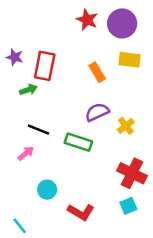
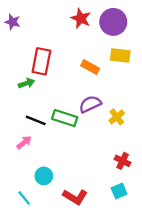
purple star: (15, 57) -> (13, 22), moved
orange rectangle: (97, 72) -> (90, 67), turned -30
green rectangle: (78, 142) -> (65, 118), moved
red cross: (132, 173) -> (123, 161), size x0.6
cyan line: (20, 226) -> (24, 198), moved

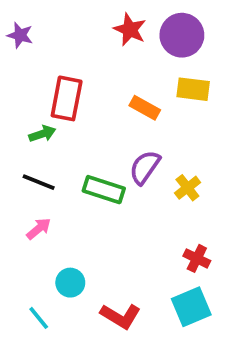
purple semicircle: (90, 104) -> (145, 167), turned -30
black line: (36, 120) -> (39, 182), moved
cyan square: (119, 191) -> (191, 307), size x1.5

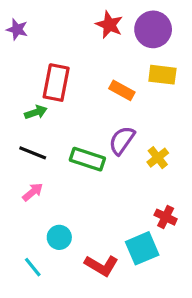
cyan square: (191, 307) -> (142, 248), moved

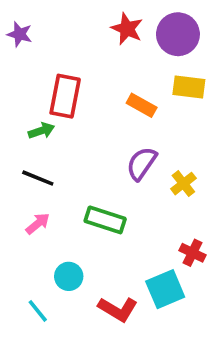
green rectangle: (87, 159) -> (105, 220), moved

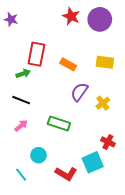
yellow rectangle: (189, 87) -> (105, 62), moved
orange rectangle: (142, 105) -> (68, 64), moved

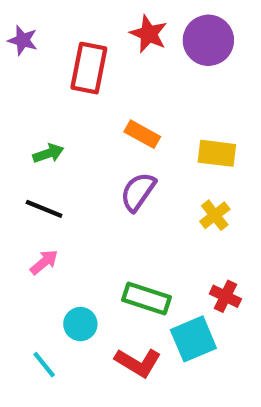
red rectangle: (36, 54) -> (89, 68), moved
yellow rectangle: (105, 62) -> (217, 153), moved
purple semicircle: (79, 92) -> (138, 192), moved
green rectangle: (59, 124) -> (147, 298), moved

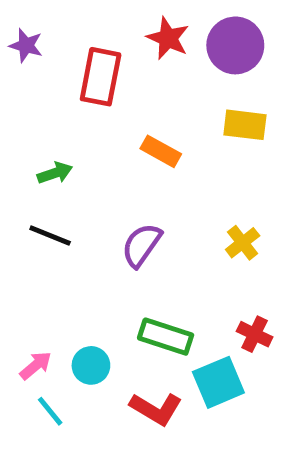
yellow rectangle: (217, 153) -> (245, 125), moved
purple semicircle: (138, 192) -> (141, 245), moved
pink arrow: (44, 262) -> (36, 365), moved

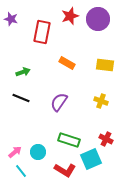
red star: (168, 38) -> (70, 16), turned 30
yellow rectangle: (245, 125) -> (105, 65), moved
yellow cross: (243, 243) -> (101, 101), turned -32

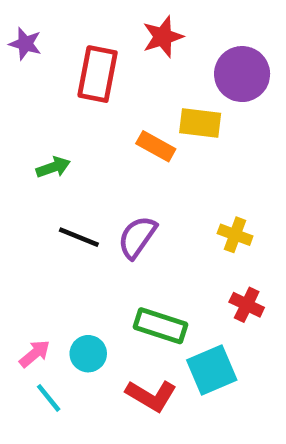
purple circle: (98, 19) -> (242, 74), moved
yellow rectangle: (105, 65) -> (200, 123), moved
black line: (21, 98) -> (79, 237), moved
red cross: (106, 139) -> (247, 305), moved

